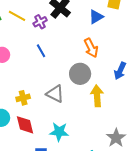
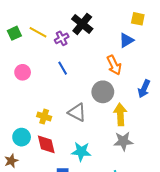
blue triangle: (96, 17) -> (126, 40), moved
yellow cross: (23, 98) -> (44, 117), turned 32
gray star: (116, 138) -> (123, 141), moved, turned 30

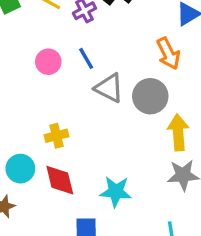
pink circle: (23, 72) -> (48, 62), moved
gray triangle: (77, 112) -> (109, 88), moved
yellow cross: (44, 117) -> (57, 136), turned -32

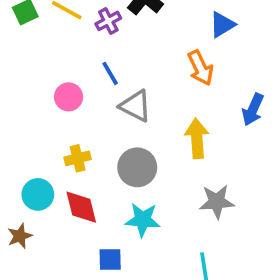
pink circle: (48, 62) -> (69, 97), moved
gray circle: (150, 96) -> (137, 167), moved
yellow arrow: (178, 132) -> (197, 138), moved

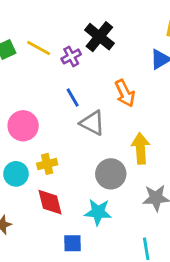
orange arrow: (200, 68) -> (125, 93), moved
pink circle: (69, 97) -> (23, 126), moved, size x1.4
gray circle: (137, 167) -> (111, 174), moved
cyan circle: (38, 194) -> (16, 174), moved

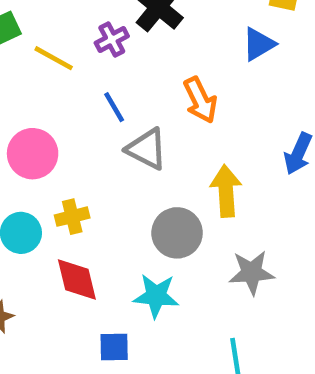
yellow line: (39, 48) -> (54, 58), moved

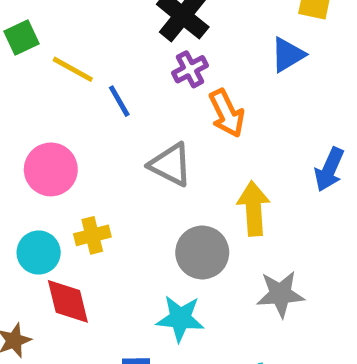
purple cross: (112, 39) -> (190, 69), moved
blue line: (114, 107) -> (119, 101), moved
red diamond: (77, 279) -> (68, 301), moved

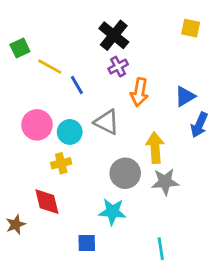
blue triangle: (288, 55) -> (185, 96), moved
orange arrow: (227, 113) -> (139, 92), turned 36
cyan circle: (39, 252) -> (70, 132), moved
gray star: (280, 294) -> (165, 182), moved

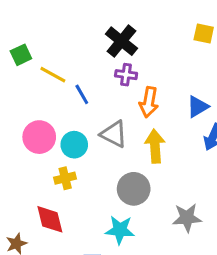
purple cross: (118, 67) -> (126, 75), turned 36
yellow arrow: (155, 148) -> (155, 146), moved
gray star: (165, 182) -> (187, 218), moved

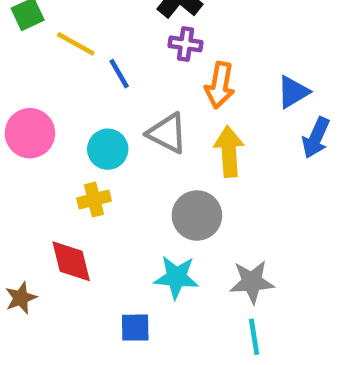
pink circle: (39, 137) -> (30, 133), moved
gray star: (187, 218) -> (252, 282), moved

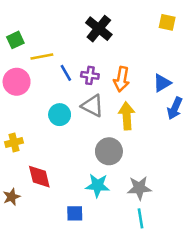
yellow line: (76, 44) -> (42, 56), turned -40
purple cross: (185, 44) -> (90, 75), moved
pink circle: (30, 133) -> (17, 82), moved
yellow cross: (94, 199) -> (14, 142), moved

